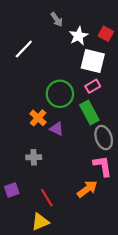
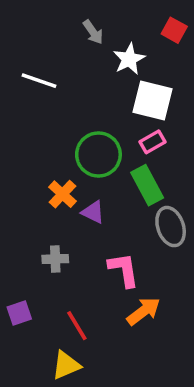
red square: (106, 34) -> (174, 30), moved
white line: (24, 49) -> (39, 81), turned 65
pink L-shape: (103, 166) -> (124, 270), moved

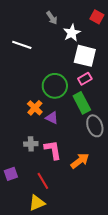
pink L-shape: (124, 270) -> (53, 150), moved
orange arrow: (144, 311) -> (80, 161), moved

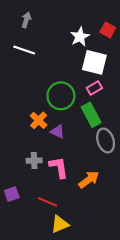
red square: (97, 17) -> (108, 30), moved
gray arrow: (52, 18) -> (26, 20), moved, turned -128
red line: (43, 181) -> (48, 202), turned -36
yellow triangle: (37, 203) -> (60, 224), moved

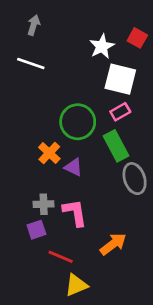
orange arrow: (89, 180) -> (113, 244), moved
purple square: (12, 194) -> (36, 230), moved

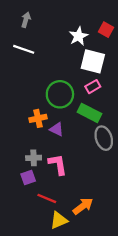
green rectangle: (116, 146) -> (90, 113), turned -35
orange cross: (49, 153) -> (38, 118), turned 35
orange arrow: (113, 244) -> (83, 206), moved

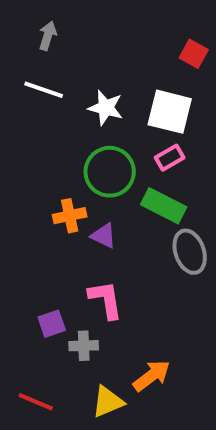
white star: (79, 36) -> (106, 108), moved, turned -30
gray cross: (34, 158) -> (84, 346), moved
red line: (47, 198) -> (36, 402), moved

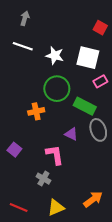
pink rectangle: (170, 158) -> (100, 81), moved
purple triangle: (104, 236) -> (71, 134), moved
purple square: (52, 324) -> (14, 150), moved, turned -32
gray cross: (84, 346) -> (43, 179), turned 32
orange arrow: (152, 376) -> (93, 199), moved

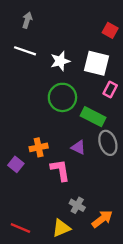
white star: (55, 56) -> (60, 61), turned -30
pink rectangle: (100, 81) -> (110, 89), turned -32
orange cross: (36, 111) -> (39, 147), moved
gray cross: (43, 179) -> (77, 205), moved

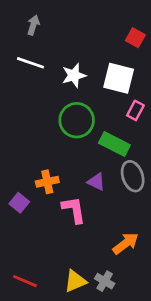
gray cross: (77, 205) -> (105, 281), moved
orange arrow: (102, 219) -> (126, 243), moved

